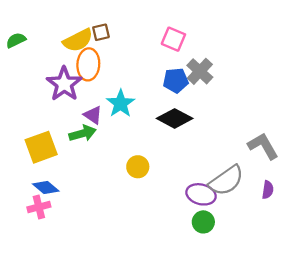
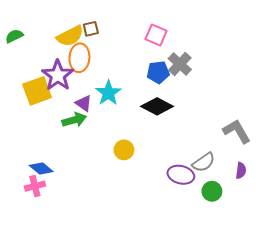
yellow square: (41, 147) -> (37, 91), moved
gray semicircle: (226, 181) -> (204, 162), size x0.7
green circle: (203, 222) -> (212, 191), moved

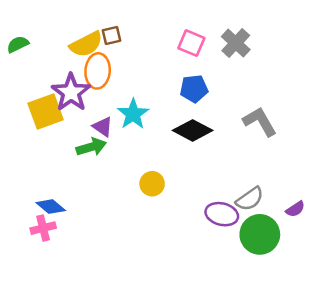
gray cross: (180, 64) -> (236, 43), moved
gray L-shape: (237, 131) -> (260, 122), moved
purple semicircle: (241, 171) -> (295, 209), turned 49
green circle: (212, 191) -> (260, 234), size x1.6

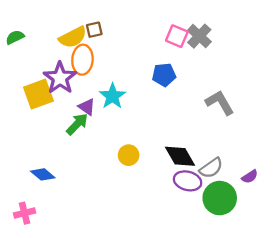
pink square: (191, 43) -> (177, 36), moved
black diamond: (193, 130) -> (180, 156), moved, turned 32
green arrow: (91, 147) -> (77, 124), turned -30
pink cross: (43, 228) -> (25, 213), moved

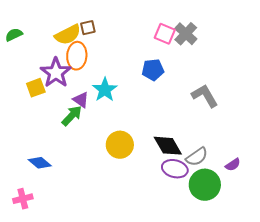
yellow square: (38, 94) -> (36, 88), size x0.7
yellow circle: (129, 155) -> (120, 145), size x1.4

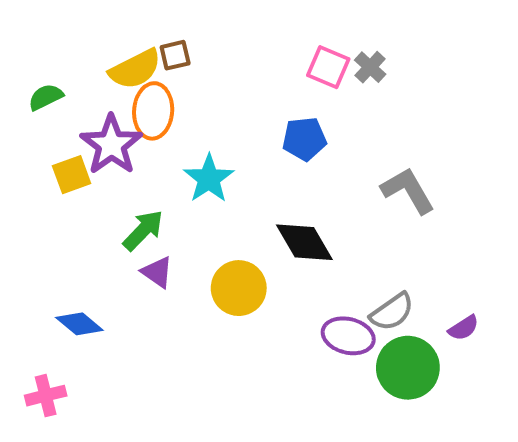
gray cross: (186, 34) -> (370, 67), size x0.7
green semicircle: (14, 35) -> (46, 97), moved
purple triangle: (81, 100) -> (157, 272), moved
black diamond: (168, 146) -> (304, 242), moved

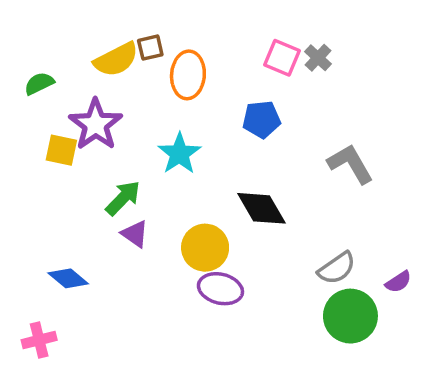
orange ellipse: (153, 111) -> (188, 75), moved
yellow square: (72, 175) -> (61, 150), turned 32
purple ellipse: (348, 336) -> (220, 289), moved

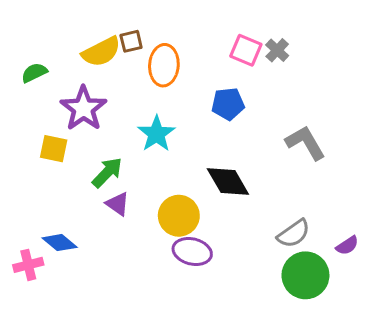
yellow square: (61, 150) -> (54, 149), moved
pink cross: (39, 340) -> (28, 265), moved

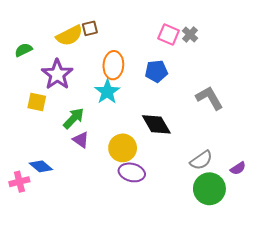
orange ellipse: (164, 65) -> (113, 65), moved

